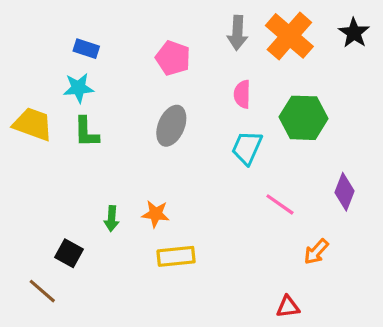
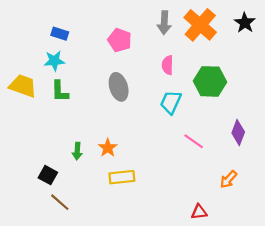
gray ellipse: (171, 126) -> (119, 87), turned -40
orange star: (156, 214) -> (108, 148), turned 30
orange arrow: (316, 252) -> (228, 179), moved
brown line: (42, 291) -> (60, 202), moved

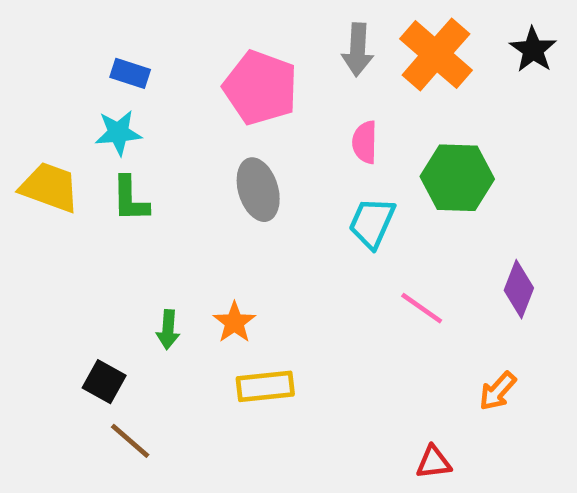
pink pentagon: (120, 40) -> (261, 88), size x1.4

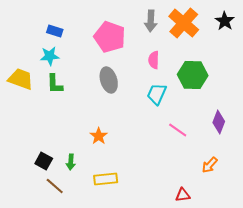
green arrow: (168, 329) -> (71, 162), moved
yellow rectangle: (265, 386) -> (106, 179), moved

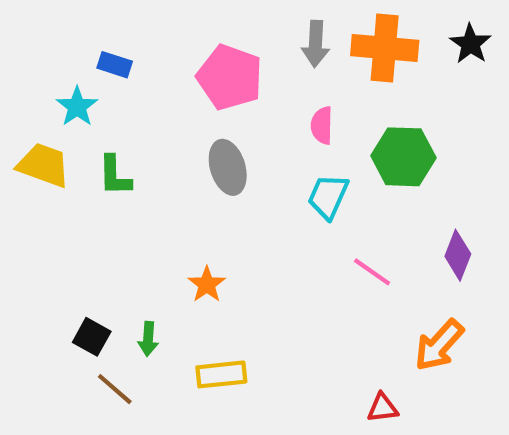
orange cross: (184, 23) -> (385, 48), turned -36
cyan star: (50, 56) -> (77, 107), moved, turned -30
orange arrow: (210, 165) -> (439, 345), size x1.5

